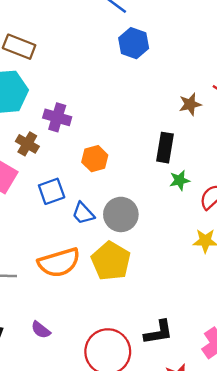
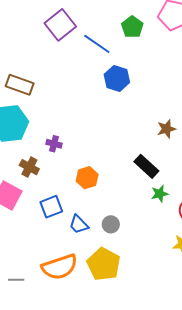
purple cross: (57, 117) -> (54, 144), size x0.7
black rectangle: (165, 148) -> (146, 166), turned -55
gray circle: (121, 214) -> (111, 224), size x0.6

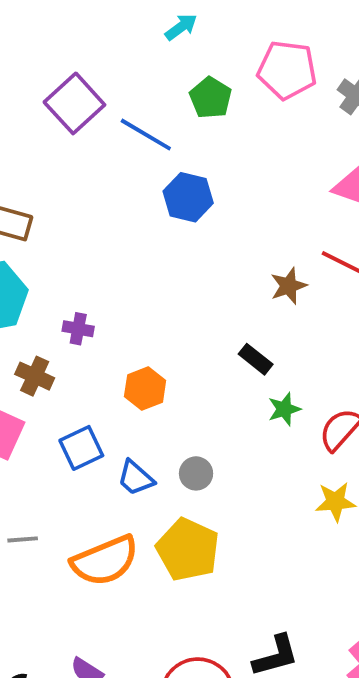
black rectangle: (146, 166) -> (256, 359), size x0.7
gray line: (16, 280) -> (23, 539), moved

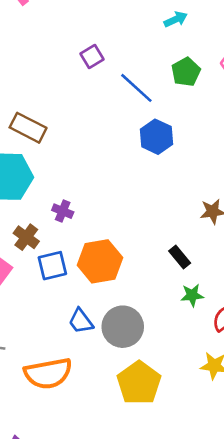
purple square: (74, 103) -> (92, 57), size x0.6
orange hexagon: (145, 388) -> (100, 261), size x1.5
blue square: (81, 448) -> (52, 266), moved
gray circle: (196, 473) -> (123, 327), size x1.8
yellow pentagon: (188, 550) -> (139, 383), moved

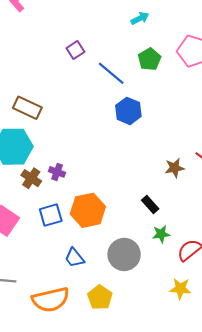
brown cross: (26, 237) -> (31, 178), moved
gray circle: (123, 327) -> (124, 254), moved
yellow pentagon: (139, 383) -> (100, 297), moved, size x0.7

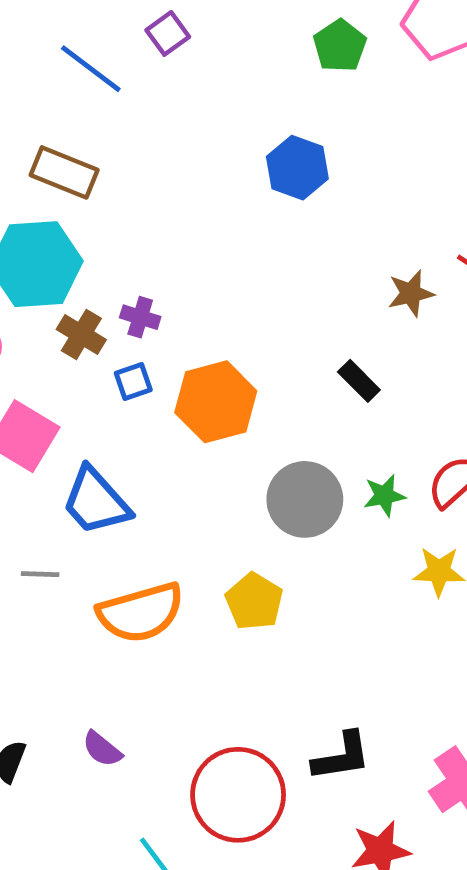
blue line: (111, 73) -> (91, 69), moved
blue square: (51, 215) -> (133, 381), moved, size x0.7
green star: (161, 234) -> (384, 496), moved
blue trapezoid: (75, 258) -> (96, 501), moved, size x1.5

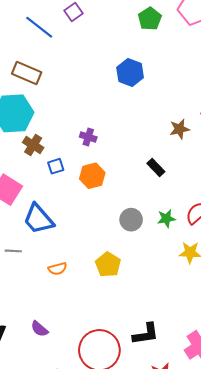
purple cross: (140, 317) -> (88, 137), moved
orange hexagon: (216, 402) -> (92, 176), size x0.7
gray circle: (305, 499) -> (131, 220), size x0.7
orange semicircle: (141, 613) -> (57, 269), size x0.5

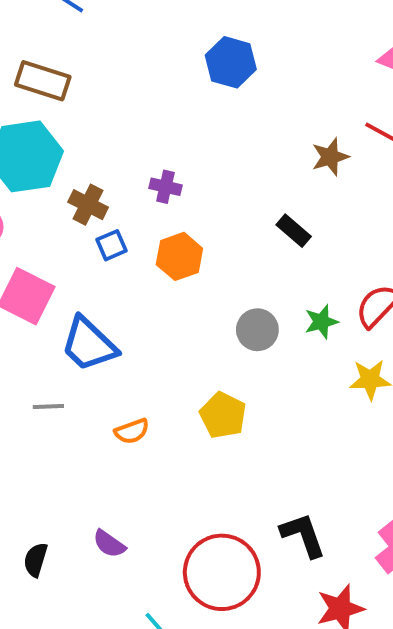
brown cross: (33, 145) -> (88, 205), moved
black L-shape: (146, 334) -> (303, 535), turned -96

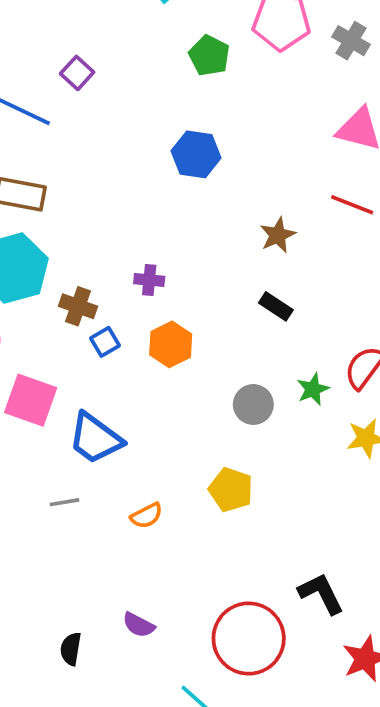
brown star: (330, 157) -> (278, 235), moved

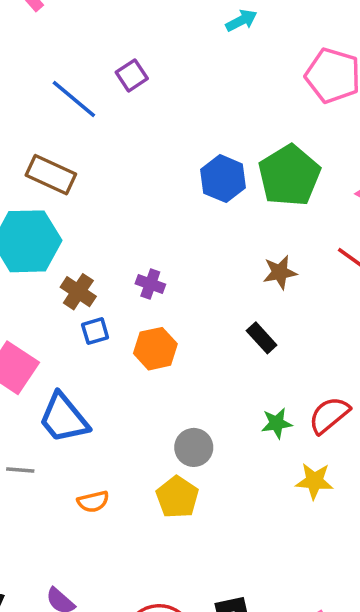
green pentagon: (209, 56) -> (289, 176), moved, size x1.6
gray circle: (253, 405) -> (194, 447), moved

